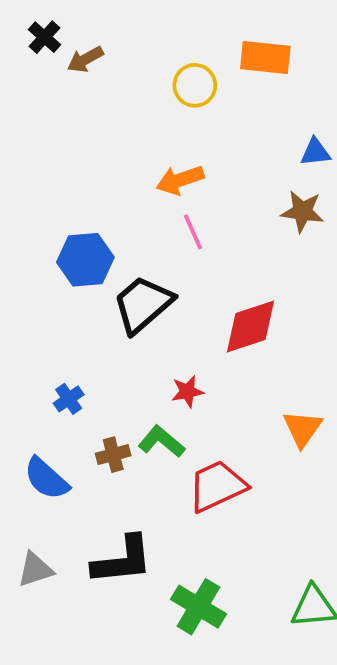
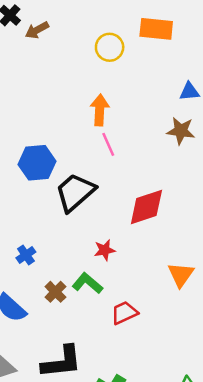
orange arrow: (180, 180) -> (100, 110), turned 112
brown cross: (113, 455) -> (55, 292), turned -30
red trapezoid: (217, 486) -> (124, 313), size x0.7

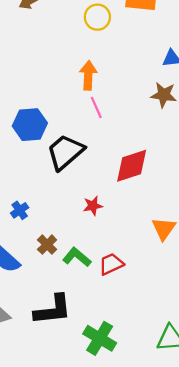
green L-shape: (87, 283) -> (77, 257), moved

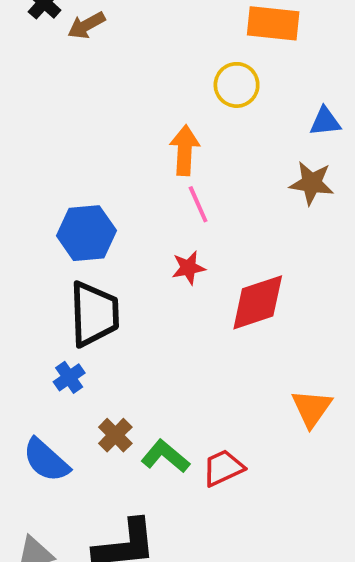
yellow circle: (97, 17) -> (237, 85), moved
black trapezoid: (65, 152) -> (94, 314), moved, turned 129
red star: (93, 206) -> (188, 268), moved

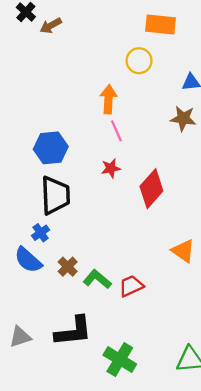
red diamond: (258, 302) -> (151, 189), turned -30
orange triangle: (312, 408) -> (183, 251), turned -30
blue semicircle: (46, 460) -> (28, 260), moved

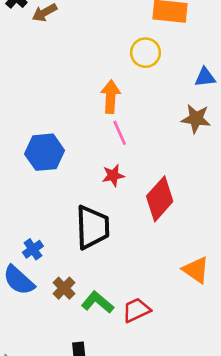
black trapezoid: (55, 195) -> (92, 227), moved

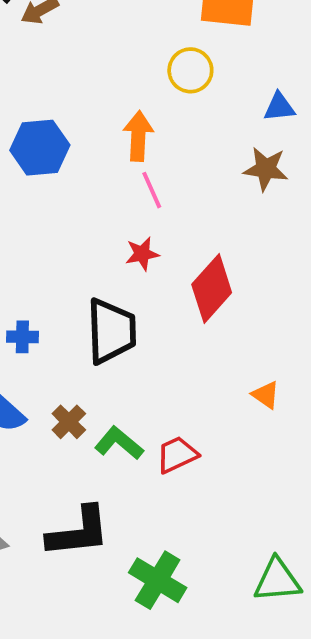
blue hexagon: (45, 152) -> (40, 148), moved
blue cross: (33, 249) -> (22, 337), moved, turned 36
orange triangle: (196, 270) -> (266, 395), size x0.7

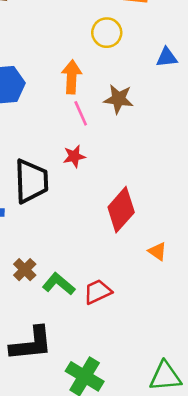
brown star: (266, 169) -> (118, 99), moved
red diamond: (212, 289) -> (121, 210), moved
black trapezoid: (111, 331) -> (31, 181), moved

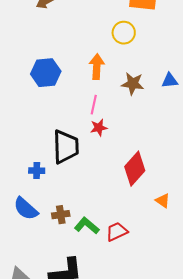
blue triangle: (167, 57) -> (170, 81), moved
pink line: (81, 113) -> (94, 105), moved, turned 36
brown cross: (25, 270) -> (61, 215), turned 36

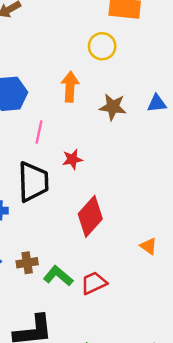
pink line: (94, 105) -> (39, 132), moved
red diamond: (135, 169) -> (90, 216), moved

